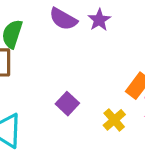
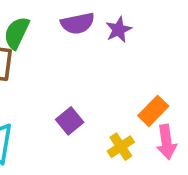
purple semicircle: (63, 19) -> (78, 23), turned -48

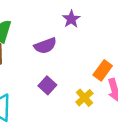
purple semicircle: (78, 23) -> (45, 46), moved

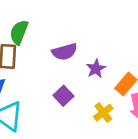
purple star: (71, 19) -> (96, 69), moved

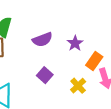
purple star: (96, 69) -> (75, 43), moved

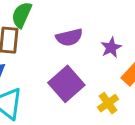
purple square: (45, 75) -> (66, 84), size x1.6

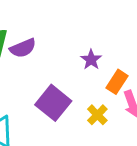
purple semicircle: (69, 37) -> (23, 48), moved

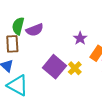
yellow cross: (97, 115) -> (75, 68), moved

